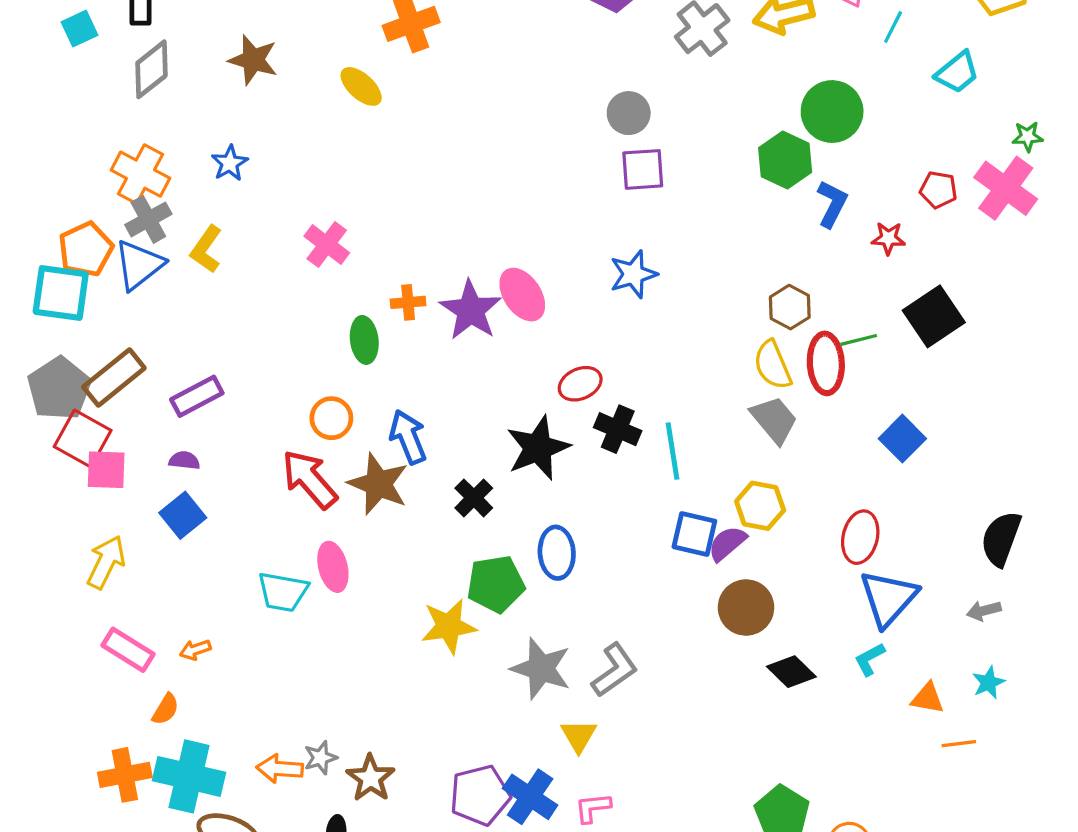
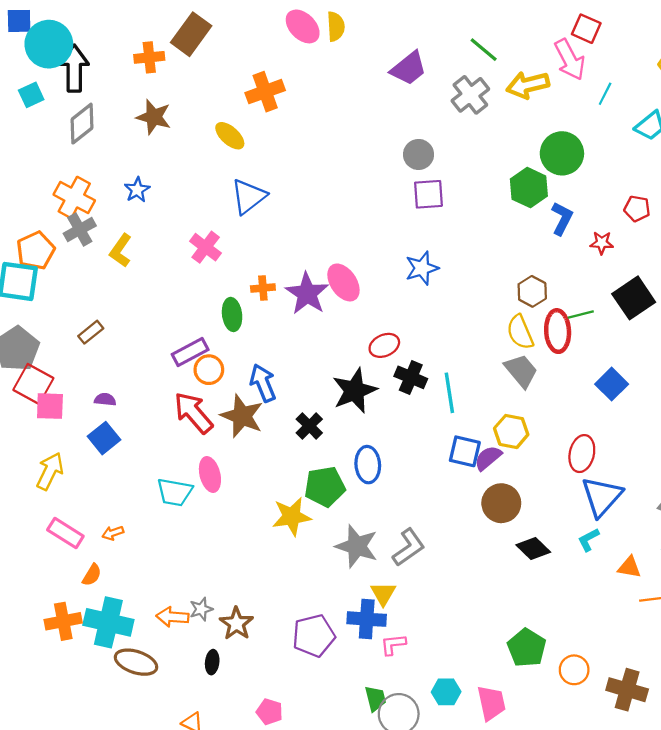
blue triangle: (139, 265) -> (249, 196), moved
brown rectangle: (114, 377) -> (91, 332), moved, size x0.6
purple rectangle: (197, 396) -> (190, 352), moved
blue cross: (530, 797) -> (367, 619), moved, turned -30

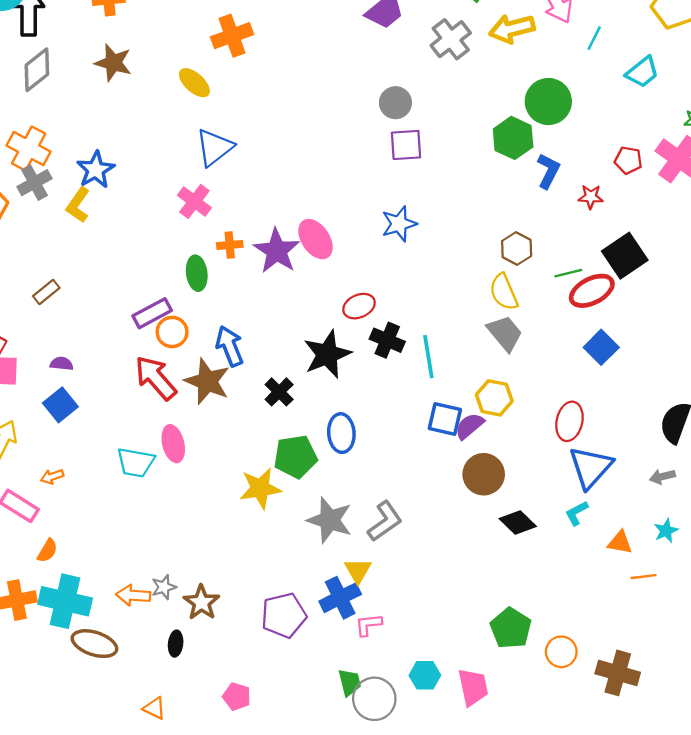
blue star: (137, 190) -> (96, 170), moved, size x1.4
pink cross: (206, 247) -> (194, 201), moved
red ellipse: (558, 331) -> (592, 291), moved, turned 66
orange arrow: (113, 533) -> (52, 477), moved
blue cross: (367, 619) -> (340, 598), turned -30

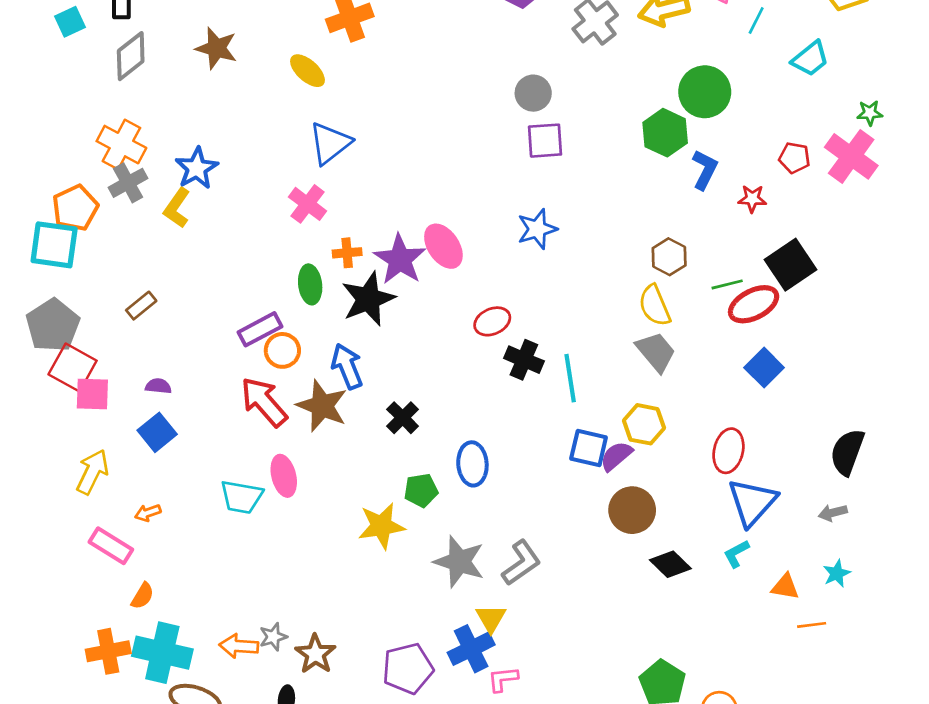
black star: (327, 354) -> (368, 299), moved
green pentagon: (296, 457) -> (421, 490), size x0.7

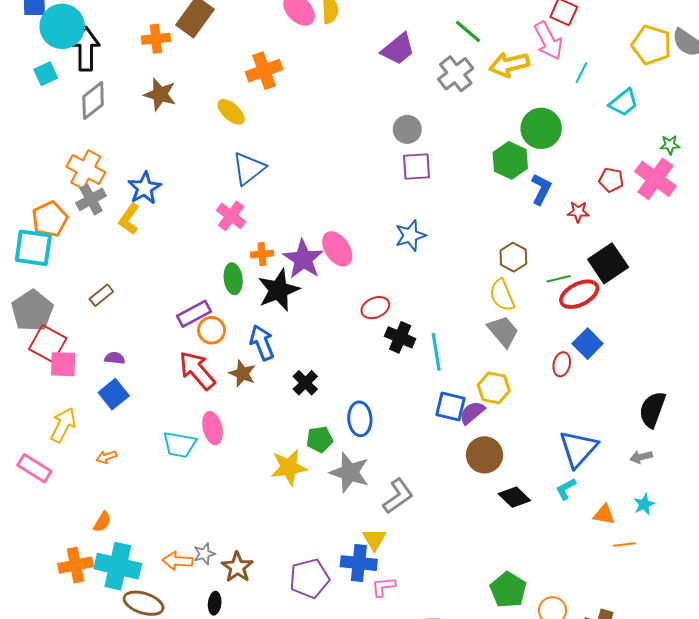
brown star: (322, 406) -> (242, 374), size x0.7
red ellipse: (728, 451) -> (562, 364), moved, size x0.7
pink rectangle: (111, 546) -> (34, 468), moved
gray star: (459, 562) -> (350, 472), moved
blue cross: (471, 649) -> (359, 563), turned 32

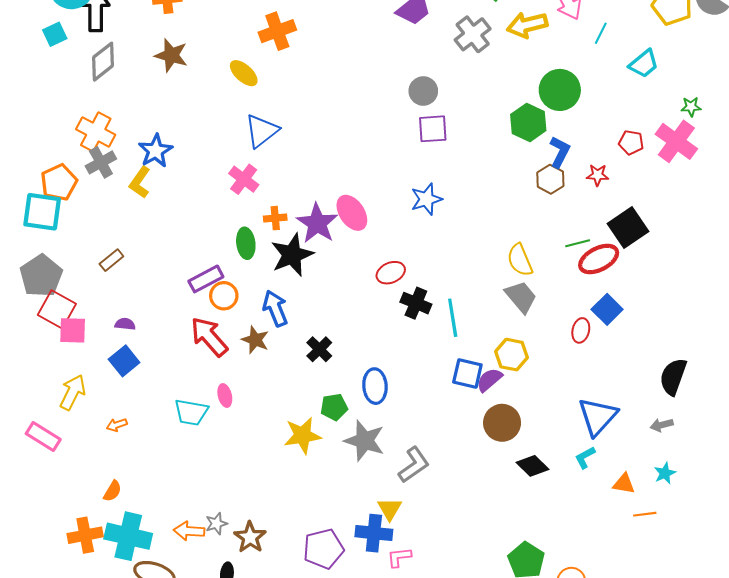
brown hexagon: (513, 257) -> (550, 179), moved
pink ellipse: (213, 428) -> (225, 396), size x0.7

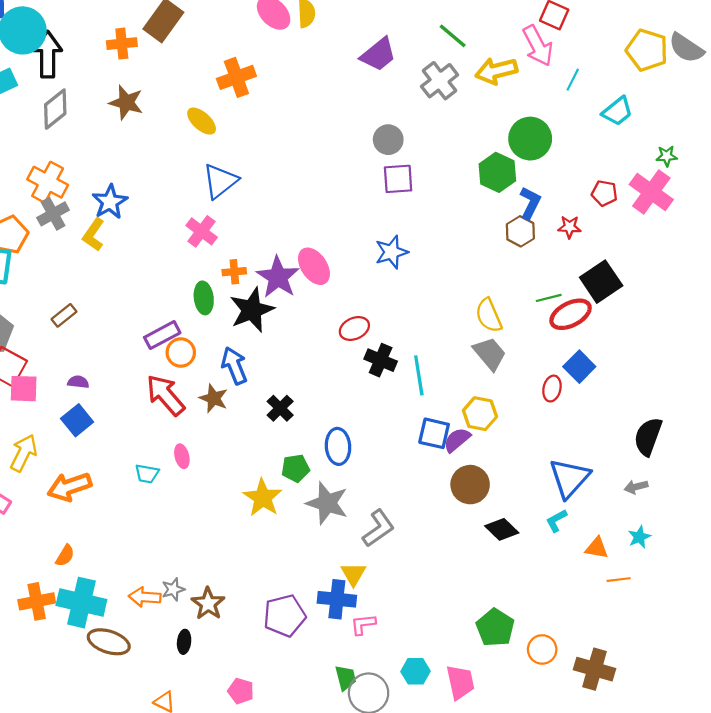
cyan trapezoid: (191, 412) -> (147, 474), size x0.7
orange arrow: (117, 425) -> (69, 487), size x2.0
yellow star: (303, 435) -> (263, 498), turned -30

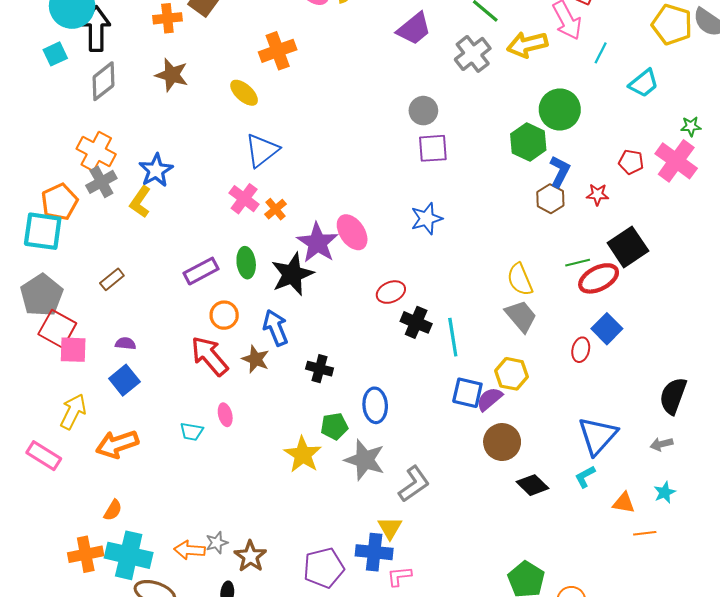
orange cross: (234, 272) -> (276, 209), moved, turned -35
purple rectangle: (162, 335) -> (201, 271), moved
black cross: (280, 408) -> (320, 369), turned -30

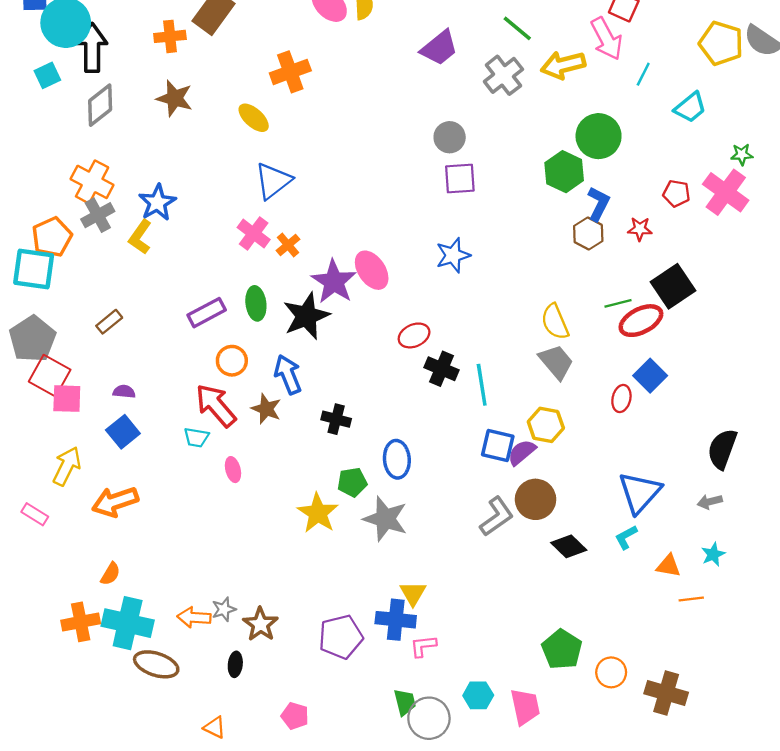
cyan trapezoid: (192, 432) -> (196, 437), moved
pink rectangle: (44, 456) -> (35, 514), size x0.7
gray L-shape: (414, 484) -> (497, 517), moved

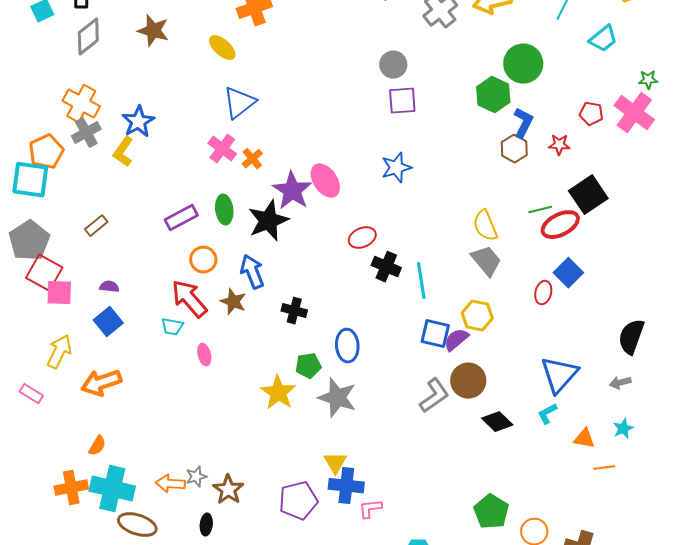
yellow triangle: (413, 593) -> (335, 463), moved

